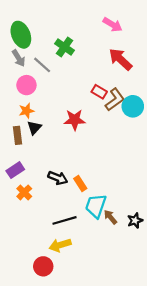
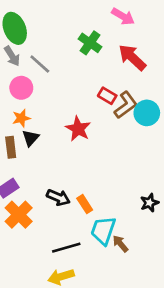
green cross: (65, 47) -> (90, 43), moved
red star: (75, 120) -> (78, 129), turned 30
orange cross: (24, 192) -> (19, 215), size x1.5
black star: (135, 220) -> (149, 203), moved

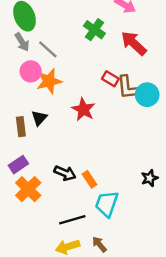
brown L-shape: (126, 105) -> (128, 87), turned 120
orange star: (21, 118) -> (49, 81), moved, size x1.5
brown arrow: (120, 244) -> (99, 244), moved

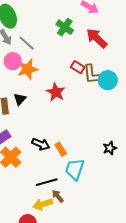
brown arrow: (99, 244) -> (58, 196), moved

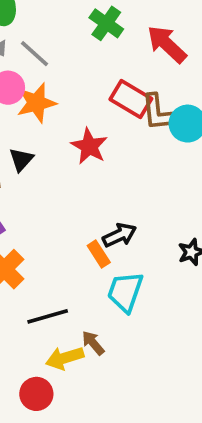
red rectangle: (78, 67) -> (131, 99), size x1.5
black arrow: (41, 144) -> (120, 235), moved, turned -48
black line: (47, 182) -> (48, 316), moved

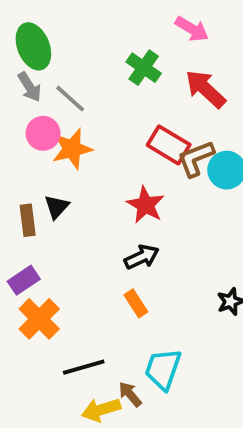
brown L-shape: (157, 112) -> (196, 158), turned 75
red star: (89, 146) -> (146, 205), moved
black arrow: (120, 235) -> (142, 257), moved
cyan trapezoid: (125, 292) -> (163, 369), moved

